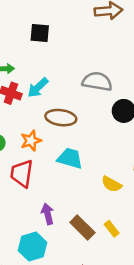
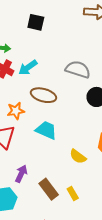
purple arrow: (48, 214) -> (21, 174), turned 30

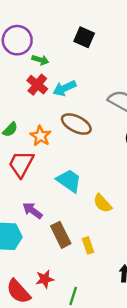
orange star: (16, 111) -> (40, 136), turned 30
cyan trapezoid: (46, 130) -> (69, 181), moved
purple arrow: (21, 174) -> (32, 211), turned -90

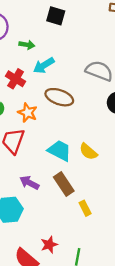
green arrow: (40, 60) -> (27, 45), moved
red cross: (37, 85) -> (16, 79), moved
yellow semicircle: (102, 203) -> (88, 152), moved
brown rectangle: (61, 235) -> (64, 184), moved

